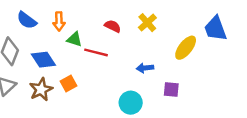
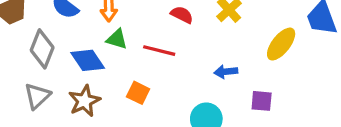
green triangle: (74, 39) -> (117, 39), moved
orange square: (69, 84) -> (138, 93), moved, turned -35

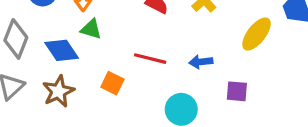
red line: (159, 51) -> (150, 59), moved

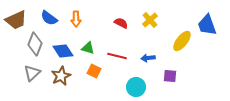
green triangle: (91, 29) -> (88, 48), moved

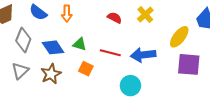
blue arrow: (148, 58) -> (143, 55), size x1.6
purple square: (170, 76) -> (189, 64), moved, size x1.6

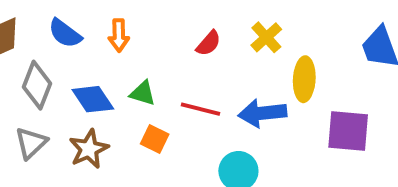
red semicircle: (115, 18) -> (209, 43), turned 104
yellow ellipse: (179, 37) -> (304, 79), moved, turned -35

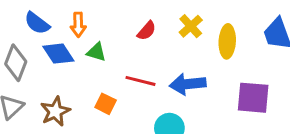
yellow ellipse: (304, 79) -> (227, 41), moved
green triangle: (143, 93) -> (96, 52), moved
blue diamond: (93, 99) -> (58, 54), moved

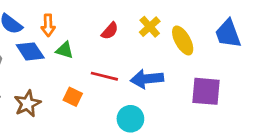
yellow ellipse: (227, 41) -> (183, 40), turned -32

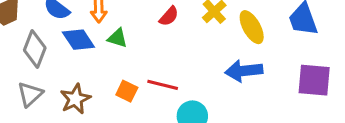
red line: (104, 76) -> (163, 85), moved
blue arrow: (147, 79) -> (244, 71), moved
purple square: (206, 91) -> (314, 80), moved

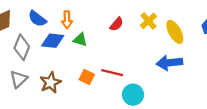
blue diamond: (78, 40) -> (53, 41), turned -50

